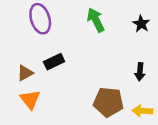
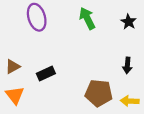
black rectangle: (54, 62) -> (46, 73), moved
brown triangle: (25, 73) -> (13, 67), moved
orange triangle: (30, 99) -> (15, 95), moved

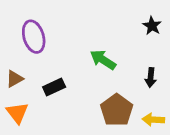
purple ellipse: (37, 17) -> (34, 37), moved
green arrow: (87, 18) -> (103, 60), moved, turned -30
brown pentagon: (99, 93) -> (117, 110), turned 30

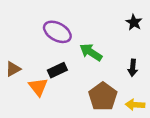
purple ellipse: (34, 37) -> (57, 32), moved, turned -44
black rectangle: (54, 87) -> (57, 70), moved
orange triangle: (17, 113) -> (38, 87), moved

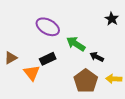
black arrow: (133, 68) -> (97, 57), moved, turned 112
yellow arrow: (135, 105) -> (114, 79), moved

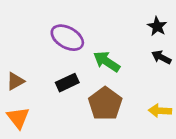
black arrow: (97, 57) -> (161, 57), moved
orange triangle: (32, 73) -> (18, 118), moved
brown pentagon: (86, 81) -> (105, 104), moved

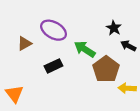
black star: (157, 26) -> (114, 28), moved
brown triangle: (15, 81) -> (24, 44), moved
brown pentagon: (105, 104) -> (106, 69), moved

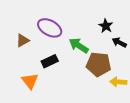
brown pentagon: (106, 69) -> (98, 64), turned -30
orange triangle: (14, 94) -> (30, 81), moved

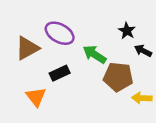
brown triangle: (23, 40) -> (27, 48), size x1.5

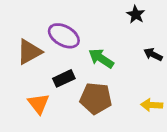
black star: (127, 31) -> (136, 15), moved
brown pentagon: (118, 77) -> (96, 98), moved

